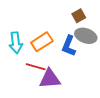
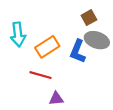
cyan arrow: (16, 43) -> (18, 34), moved
purple triangle: (50, 79) -> (56, 99), moved, size x0.6

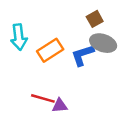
blue L-shape: (78, 51) -> (83, 55), turned 50
red line: (40, 75) -> (43, 98), moved

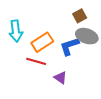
red line: (43, 98) -> (36, 61), moved
purple triangle: (60, 106) -> (60, 78), moved, turned 40

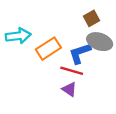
cyan arrow: (16, 31) -> (18, 36), turned -90
red line: (36, 61) -> (72, 71), moved

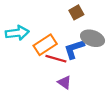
brown square: (92, 18) -> (76, 12), moved
red line: (72, 71) -> (56, 59), moved

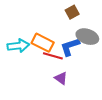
cyan arrow: (17, 33) -> (18, 46), moved
orange rectangle: (45, 45) -> (43, 43), turned 60

